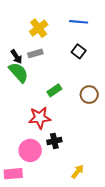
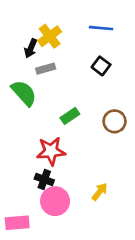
black arrow: (16, 57) -> (31, 48), moved, turned 56
black cross: (54, 141) -> (44, 179), moved, turned 32
pink circle: (30, 150) -> (55, 201), moved
yellow arrow: (78, 172) -> (100, 192), moved

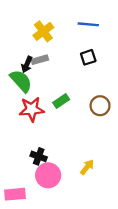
black arrow: (31, 48) -> (27, 64), moved
black square: (101, 66) -> (88, 57), turned 35
red star: (51, 151) -> (32, 109), moved

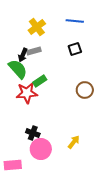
green rectangle: (61, 101) -> (40, 81), moved

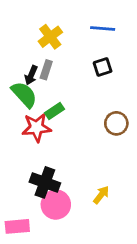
gray rectangle: (34, 51) -> (46, 70), turned -56
black cross: (33, 133) -> (45, 182), size x1.5

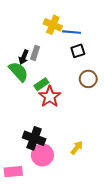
blue line: (103, 29) -> (72, 32), moved
yellow cross: (50, 37) -> (53, 25), moved, turned -30
brown circle: (116, 123) -> (88, 79), moved
red star: (37, 127) -> (50, 97), moved, turned -30

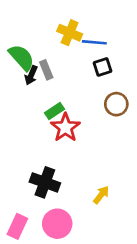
gray rectangle: (35, 53) -> (46, 70), turned -40
green semicircle: (18, 72) -> (21, 57), moved
pink circle: (42, 155) -> (57, 224), moved
pink rectangle: (13, 172) -> (17, 226), turned -60

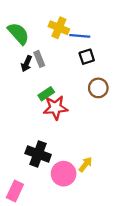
green semicircle: (21, 57) -> (18, 34), moved
red star: (65, 127) -> (55, 108), turned 30
pink circle: (57, 224) -> (64, 174), moved

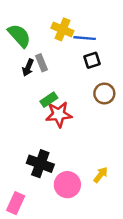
yellow arrow: (86, 164) -> (101, 175), moved

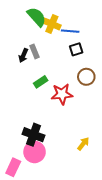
green semicircle: (19, 36) -> (37, 17), moved
red star: (59, 114) -> (62, 94), moved
pink circle: (67, 185) -> (35, 152), moved

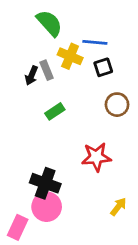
yellow cross: (52, 24) -> (70, 56), moved
red star: (62, 94) -> (96, 157), moved
yellow arrow: (83, 144) -> (118, 207), moved

